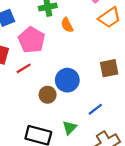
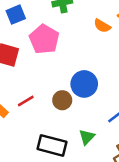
orange semicircle: (67, 25) -> (102, 26), moved, turned -32
red line: (24, 68) -> (26, 101), moved

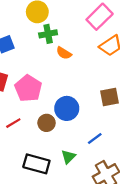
orange semicircle: (102, 26) -> (64, 53), moved
pink pentagon: (44, 39) -> (28, 88), moved

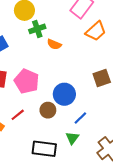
blue line: (95, 138) -> (80, 118), moved

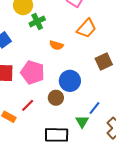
orange trapezoid: (96, 31) -> (86, 28), moved
orange semicircle: (54, 44) -> (56, 45), moved
blue line: (80, 118) -> (94, 108), moved

